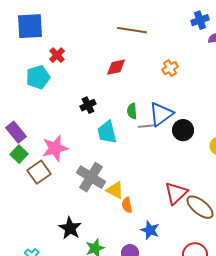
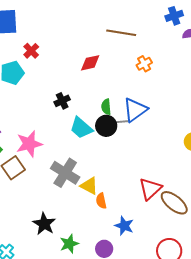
brown line: (132, 30) -> (121, 33), moved
black circle: (183, 130) -> (106, 126), moved
cyan trapezoid: (107, 132) -> (81, 128), turned -35

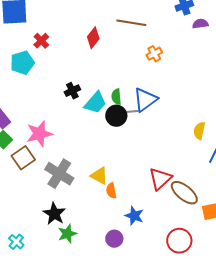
red diamond: (90, 63) -> (93, 38), moved, turned -40
cyan trapezoid: (81, 128) -> (95, 103), moved, turned -90
gray cross: (65, 173) -> (59, 174), moved
green star: (69, 244) -> (67, 234), moved

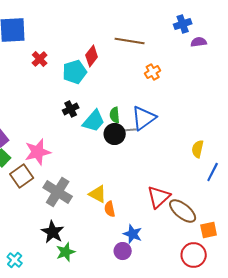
cyan pentagon: (22, 63) -> (75, 72), moved
purple circle: (114, 239) -> (123, 251), moved
red circle: (179, 241) -> (194, 255), moved

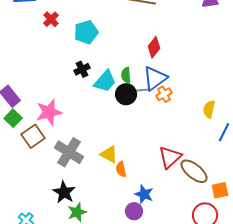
red diamond: (92, 56) -> (154, 47), moved
orange cross: (153, 72) -> (164, 94), moved

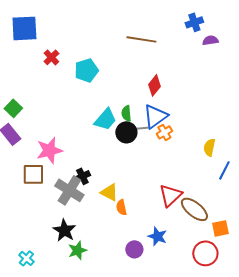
black cross: (82, 69) -> (82, 176), moved
green square: (13, 118) -> (13, 108), moved
brown square: (33, 136) -> (33, 174), turned 35
blue star: (144, 194) -> (157, 236), moved

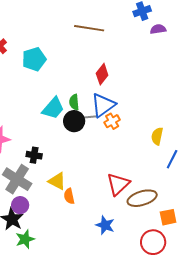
black cross: (82, 176) -> (34, 155), moved, turned 35
brown ellipse: (194, 209) -> (142, 198), turned -56
purple circle: (134, 249) -> (20, 205), moved

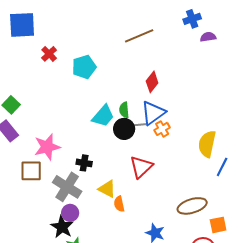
brown line: (89, 28) -> (139, 36), turned -32
yellow semicircle: (157, 136) -> (207, 144), size x1.5
red triangle: (118, 184) -> (141, 167), moved

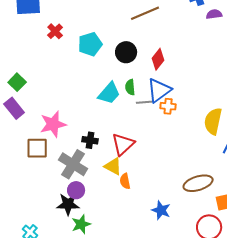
black circle: (124, 129) -> (126, 52), moved
orange cross: (162, 129) -> (168, 106), turned 35
red triangle: (141, 167) -> (123, 144), moved
black star: (62, 227) -> (68, 204), turned -30

